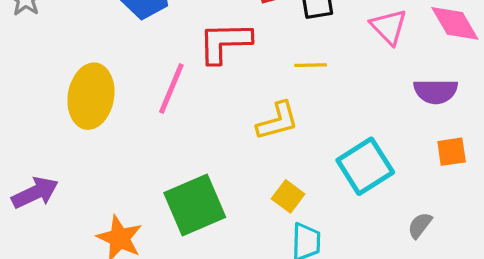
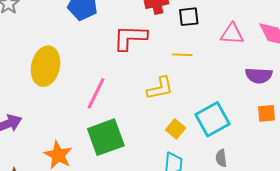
pink triangle: (389, 27) -> (232, 34), turned -45
pink line: (171, 88) -> (96, 93), moved
yellow square: (288, 196) -> (176, 129), moved
gray semicircle: (420, 225) -> (221, 158), moved, turned -48

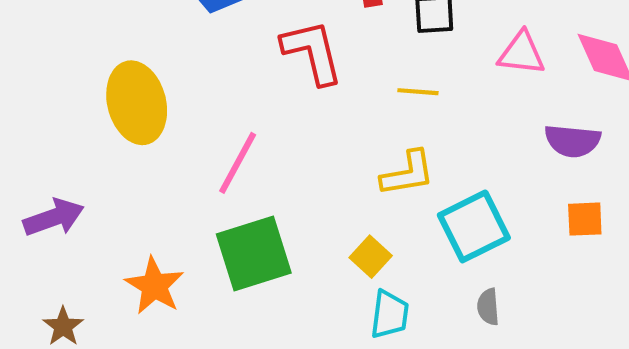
red L-shape: (130, 38) -> (312, 52), turned 72
yellow ellipse: (46, 66) -> (137, 103), turned -30
yellow L-shape: (160, 88) -> (408, 173), moved
yellow square: (176, 129) -> (371, 257), moved

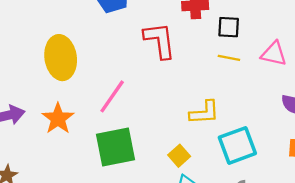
yellow line: (418, 92) -> (229, 58), moved
orange star: (154, 286) -> (58, 119), moved

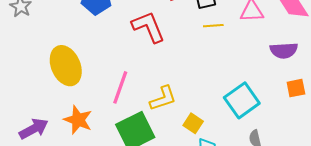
yellow L-shape: (204, 112) -> (163, 98), moved

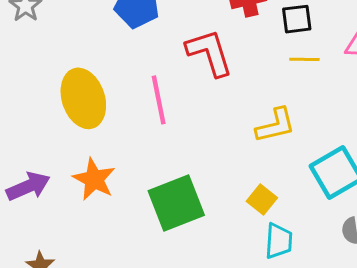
pink line: (120, 87) -> (159, 100), moved, turned -36
yellow L-shape: (163, 98) -> (275, 125), moved

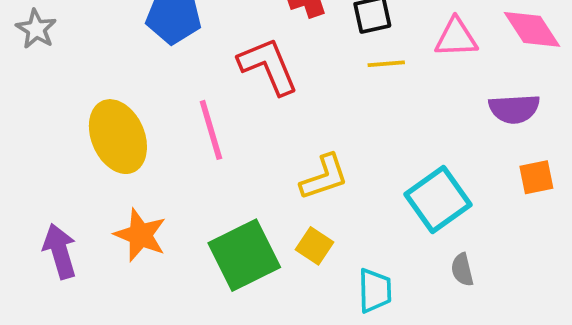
yellow L-shape: (275, 125) -> (324, 177), moved
purple arrow: (28, 186) -> (60, 251), turned -78
yellow square: (262, 200) -> (314, 246), moved

